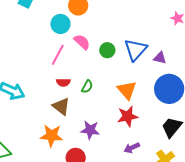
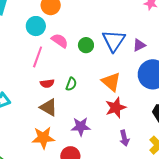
purple triangle: (160, 58) -> (139, 45), turned -32
purple arrow: (132, 148) -> (124, 138), turned -70

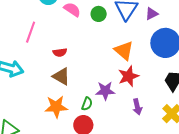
pink line: (38, 57) -> (31, 32), moved
green semicircle: (71, 84) -> (87, 104), moved
purple star: (81, 127) -> (105, 91), moved

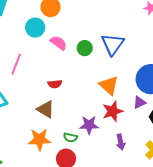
purple triangle: (152, 14) -> (139, 102), moved
red semicircle: (60, 52) -> (55, 84), moved
green semicircle: (87, 104) -> (70, 138), turned 80

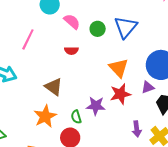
red semicircle: (55, 84) -> (71, 51), moved
green semicircle: (70, 138) -> (76, 117), turned 56
orange star: (39, 139) -> (45, 116), turned -30
purple arrow: (121, 142) -> (137, 129), moved

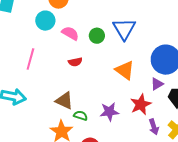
red star: (120, 94) -> (141, 104), moved
green semicircle: (76, 117) -> (81, 116), moved, turned 136

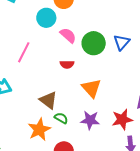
blue triangle: (124, 29) -> (122, 42), size x0.7
green circle: (97, 36) -> (94, 43), size x1.5
orange triangle: (125, 70) -> (91, 88), moved

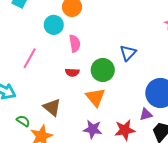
pink semicircle: (68, 35) -> (75, 43), turned 36
green circle: (94, 43) -> (103, 70), moved
green semicircle: (61, 118) -> (23, 121), moved

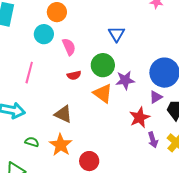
blue triangle: (128, 53) -> (117, 34), moved
green semicircle: (23, 121) -> (32, 142), moved
purple star: (93, 129) -> (125, 80), moved

